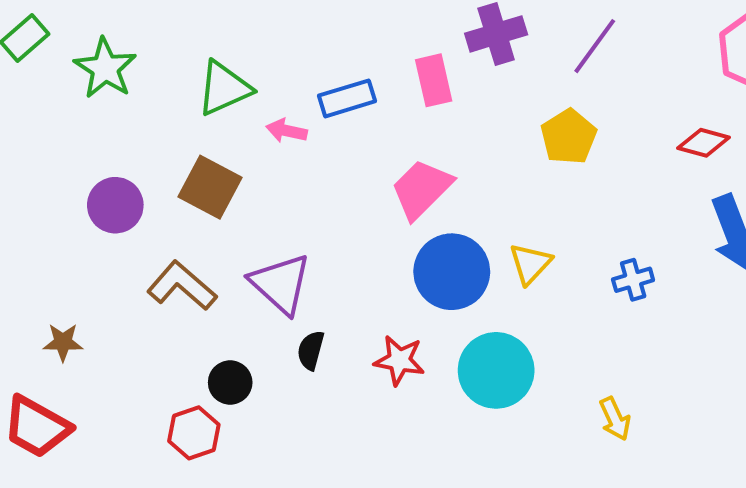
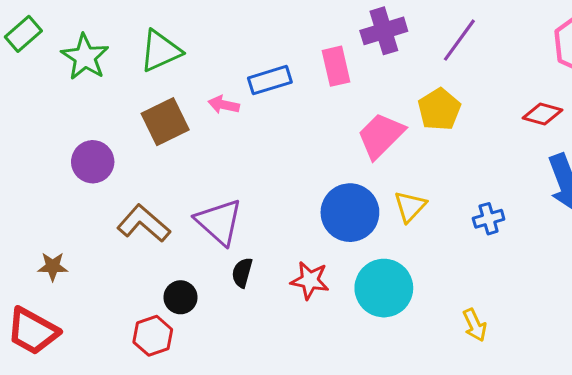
green triangle: (224, 88) -> (160, 51), moved
brown square: (210, 187) -> (165, 122), moved, turned 36
pink trapezoid: (422, 189) -> (381, 136), moved

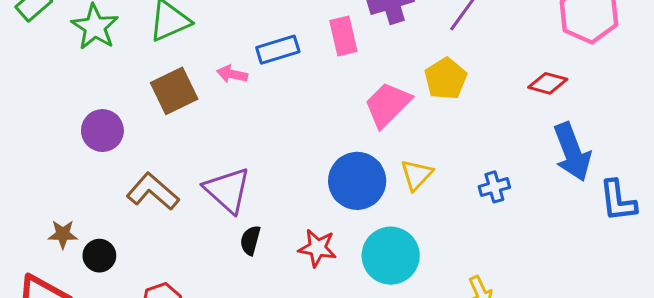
black circle: (181, 297) -> (99, 256), moved

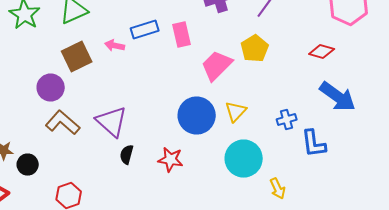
pink rectangle: (343, 36) -> (182, 34), moved
purple circle: (102, 131) -> (51, 88), moved
blue arrow: (572, 152) -> (338, 96), turned -33
blue L-shape: (618, 201) -> (314, 144), moved
cyan circle: (391, 256) -> (244, 158), moved

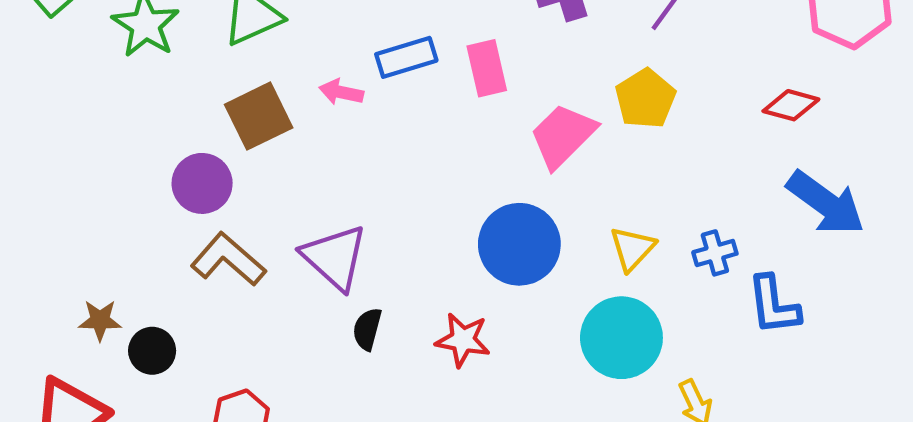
yellow triangle: (236, 112) -> (632, 249), moved

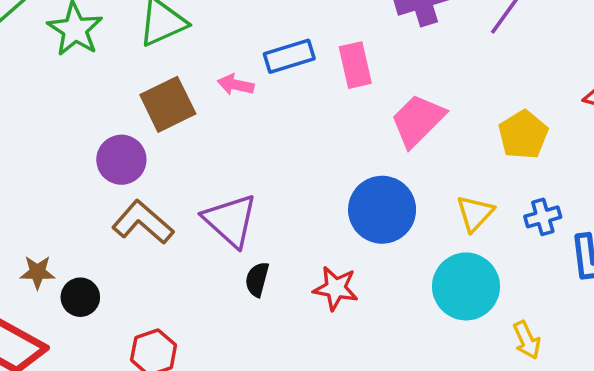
yellow pentagon: (645, 99) -> (523, 135), moved

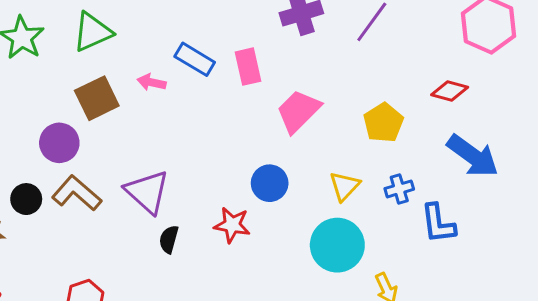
blue rectangle: (289, 56) -> (195, 59), turned 48
blue circle: (382, 210) -> (270, 183), size x0.7
red star: (336, 288) -> (232, 225), moved
black circle: (80, 297) -> (26, 199), moved

